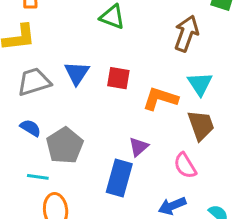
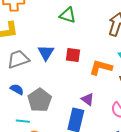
purple triangle: (138, 147) -> (88, 99), turned -40

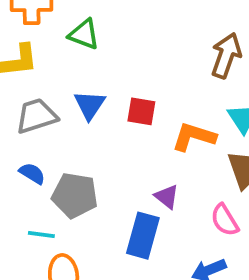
green triangle: (68, 15) -> (84, 34), moved
gray pentagon: (40, 100) -> (75, 195), turned -30

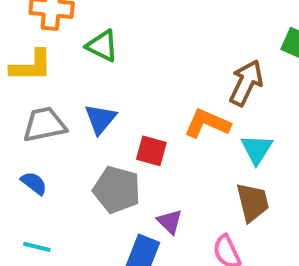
red square: (141, 111) -> (151, 151), moved
orange L-shape: (194, 137) -> (207, 123), moved
gray pentagon: (75, 195) -> (117, 190), moved

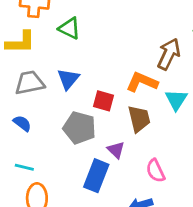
brown trapezoid: (253, 202) -> (139, 119), moved

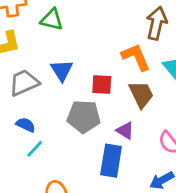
orange L-shape: (142, 82) -> (136, 57), turned 56
cyan line: (24, 167) -> (35, 149), moved, turned -48

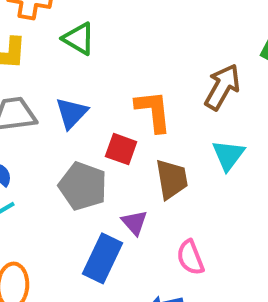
orange L-shape: (136, 57) -> (153, 111), moved

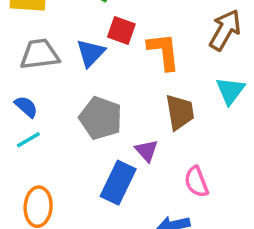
red square: (121, 149) -> (121, 30), moved

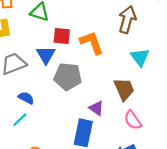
blue semicircle: (26, 107) -> (26, 98), moved
brown trapezoid: (180, 112) -> (124, 89), moved
gray pentagon: (101, 118) -> (68, 77), moved

